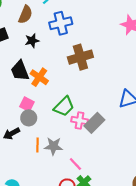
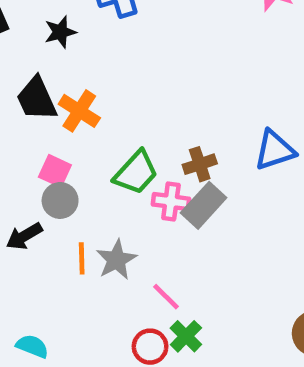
brown cross: (80, 57) -> (200, 164), moved, size x0.6
gray star: (53, 146) -> (116, 260), turned -30

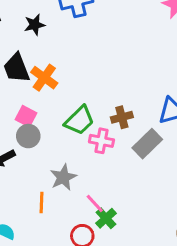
gray rectangle: (204, 205) -> (147, 144), moved
orange line: (82, 258) -> (41, 202), moved
green cross: (186, 336) -> (106, 218), moved

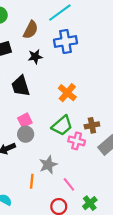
orange cross: (44, 78) -> (67, 93), moved
pink square: (26, 116) -> (25, 120), turned 32
green cross: (106, 218) -> (90, 203), moved

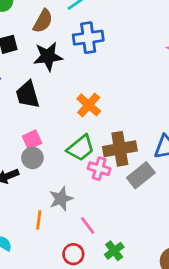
black star: (35, 57) -> (48, 56), size x1.5
brown cross: (92, 125) -> (120, 149), size x1.6

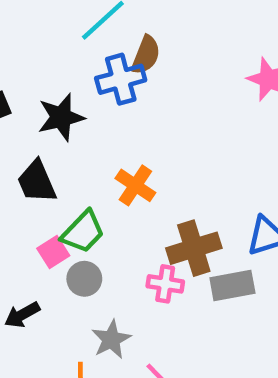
brown semicircle: (43, 21) -> (146, 55), moved
green trapezoid: (81, 148) -> (83, 232), moved
gray circle: (32, 158) -> (84, 279), moved
gray rectangle: (141, 175) -> (232, 286), turned 36

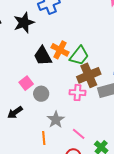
black trapezoid: (37, 182) -> (43, 56), moved
green trapezoid: (83, 232) -> (79, 56), moved

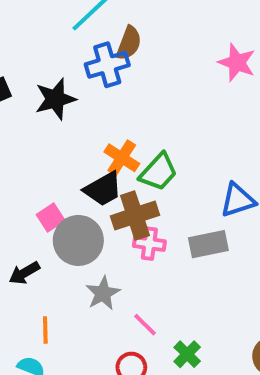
black trapezoid: (43, 56) -> (103, 189), moved, turned -95
brown cross: (89, 75) -> (135, 216), moved
gray circle: (41, 94) -> (78, 240), size x1.6
orange line: (44, 138) -> (45, 330), moved

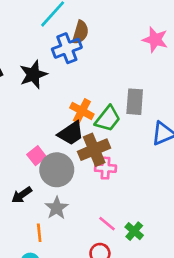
gray rectangle: (208, 244) -> (135, 102), moved, turned -70
gray star: (103, 293) -> (57, 208), moved
green cross: (187, 354) -> (134, 231), moved

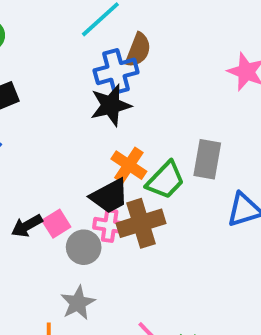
black star: (33, 74) -> (111, 105), moved
pink cross: (105, 168) -> (110, 226), moved
gray circle: (57, 170) -> (84, 247), size x0.7
black arrow: (22, 195) -> (27, 226), moved

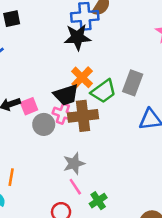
gray star: (78, 303) -> (74, 164), moved

